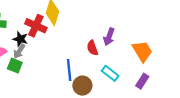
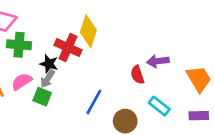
purple arrow: (109, 37) -> (158, 61), turned 63
blue line: (69, 70) -> (94, 102), moved, turned 35
purple rectangle: (142, 81) -> (199, 116), turned 56

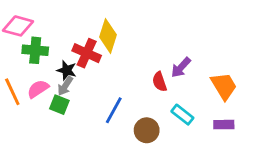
purple arrow: (158, 61) -> (181, 67), turned -40

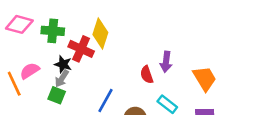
green cross: (35, 50) -> (53, 31), moved
purple arrow: (181, 67) -> (166, 62), turned -36
pink semicircle: (38, 89) -> (30, 71), moved

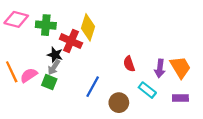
purple arrow: (166, 62) -> (160, 68), moved
pink semicircle: (30, 71) -> (29, 75), moved

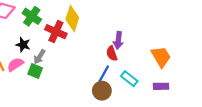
green cross: (46, 25) -> (32, 16), turned 30
black star: (55, 55) -> (23, 45), moved
purple arrow: (160, 68) -> (118, 40), moved
blue line: (93, 87) -> (103, 75), moved

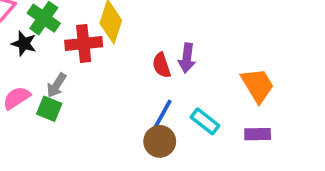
red cross: (56, 32) -> (84, 44), turned -30
black star: (23, 45) -> (24, 44), moved
red semicircle: (112, 53) -> (162, 65), moved

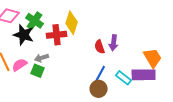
black star: (24, 44) -> (24, 35), size x1.5
gray arrow: (56, 85) -> (42, 58), turned 40
purple rectangle: (258, 134) -> (144, 75), moved, size x1.6

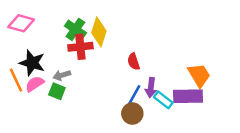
green cross: (35, 21) -> (75, 29), moved
black star: (24, 35) -> (32, 63), moved
purple arrow: (114, 43) -> (151, 88), moved

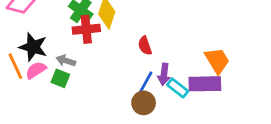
gray arrow: (62, 75) -> (66, 61), turned 35

